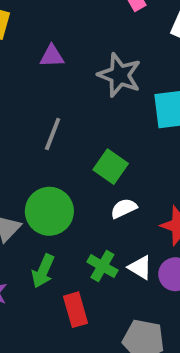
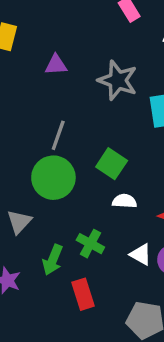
white semicircle: (124, 208) -> (124, 201), turned 30
green circle: (49, 211) -> (53, 178), moved
green cross: (102, 266) -> (90, 244), moved

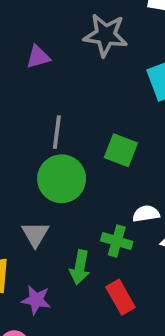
gray star: (118, 80) -> (106, 35), moved
white semicircle: (124, 201) -> (146, 214), moved

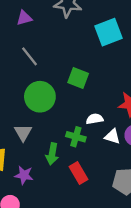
gray line: (57, 132) -> (30, 56), moved, turned -45

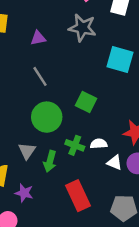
cyan square: (109, 32) -> (120, 59), turned 32
green cross: (76, 137) -> (75, 145), moved
green arrow: (52, 154) -> (50, 161), moved
red rectangle: (79, 173) -> (78, 196), size x1.4

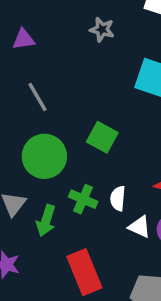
gray star: (82, 28) -> (102, 29), size x0.6
purple triangle: (38, 38) -> (24, 39), moved
white semicircle: (99, 144) -> (118, 198), turned -84

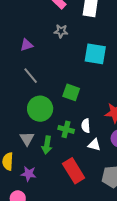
purple triangle: (24, 39) -> (27, 45), moved
white triangle: (140, 227) -> (94, 145), moved

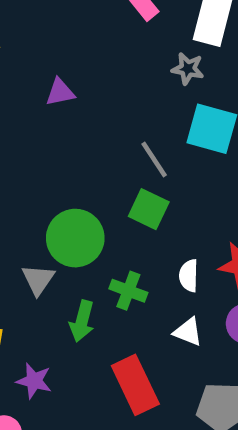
gray star: (61, 31) -> (188, 69), moved
gray line: (31, 76) -> (154, 160), moved
white semicircle: (86, 126) -> (189, 276), moved
gray triangle: (27, 139) -> (38, 280), moved

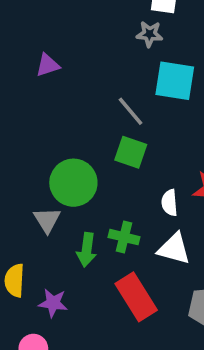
green cross: (128, 291) -> (124, 237), moved
white triangle: (188, 332) -> (174, 249), size x1.4

